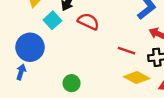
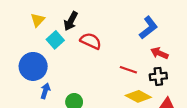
blue arrow: (21, 72) -> (45, 91), moved

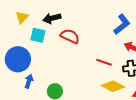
black arrow: (71, 21) -> (52, 18), turned 48
cyan square: (55, 40) -> (38, 35), turned -35

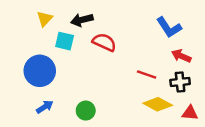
blue L-shape: (122, 24) -> (169, 27), turned 95
blue arrow: (29, 81) -> (45, 107), moved, turned 40

